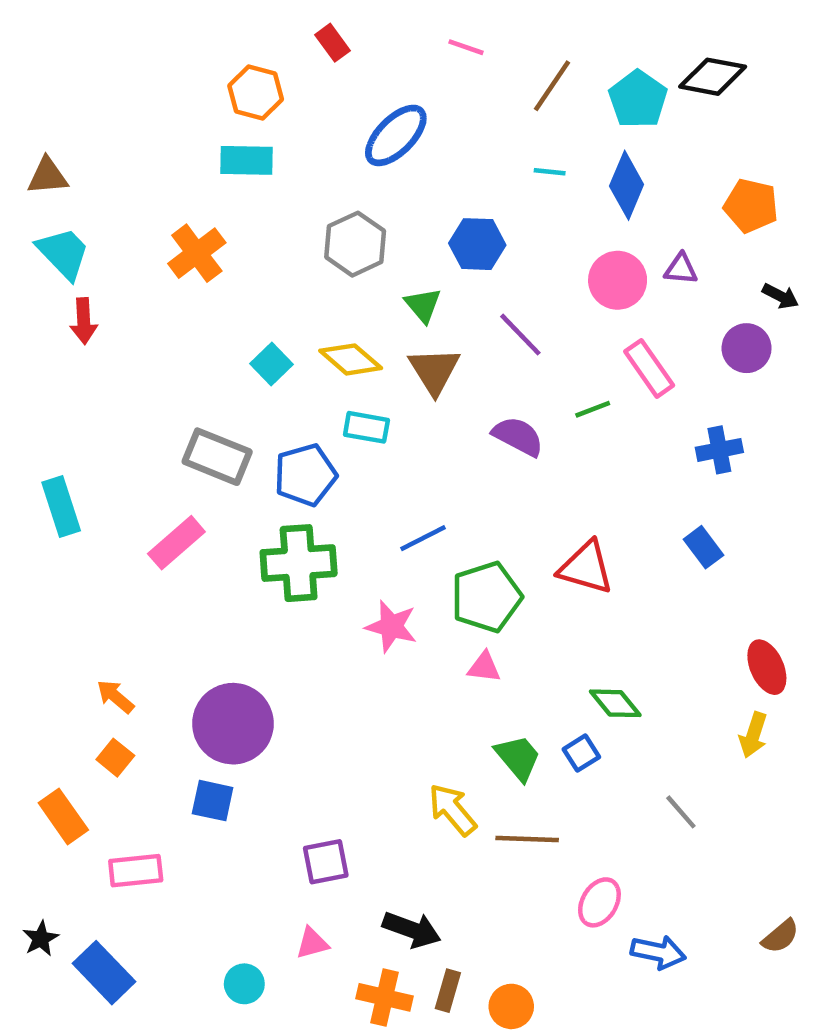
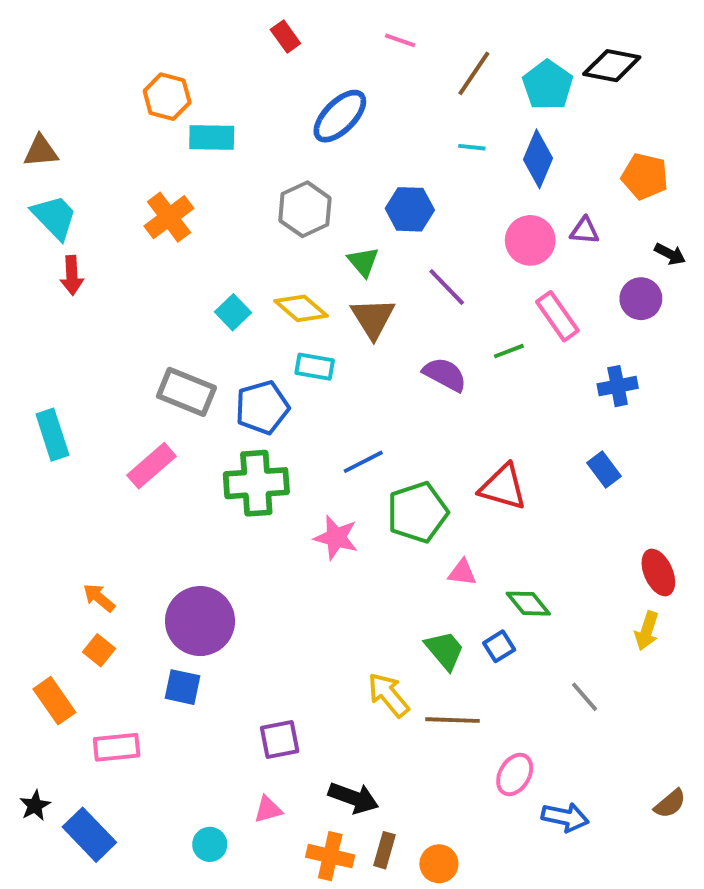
orange hexagon: (256, 92) -> (167, 97), moved
pink triangle: (484, 667) -> (462, 573), moved

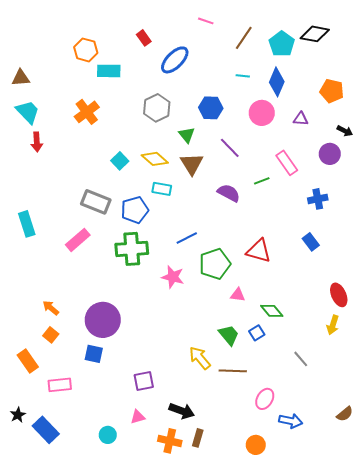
red rectangle: (285, 36) -> (144, 38), moved
pink circle: (530, 240) -> (262, 113), moved
orange circle: (439, 864) -> (256, 445), moved

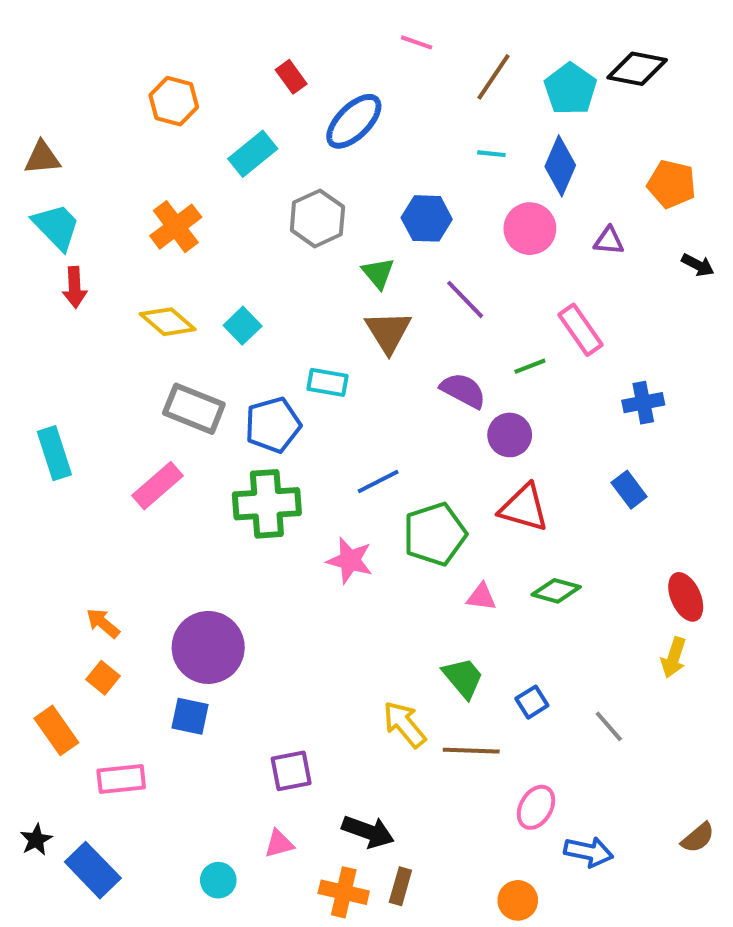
cyan rectangle: (109, 71) -> (253, 154), moved, turned -40
purple circle: (330, 154) -> (510, 435), moved
yellow diamond: (155, 159) -> (168, 322), moved
green diamond: (272, 311) -> (556, 591), moved, turned -35
blue square: (257, 333) -> (532, 702), moved

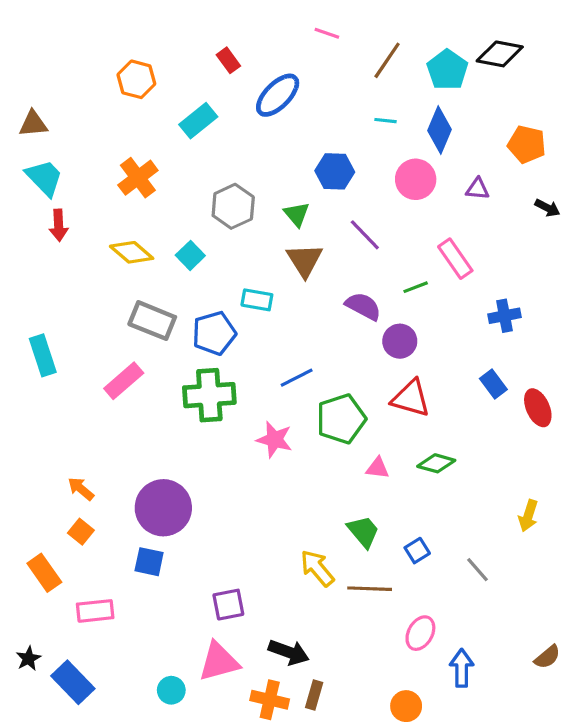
gray hexagon: (317, 218) -> (233, 206), moved
red ellipse: (686, 597) -> (538, 408), moved
pink triangle: (279, 844) -> (219, 662), size x1.8
blue arrow: (589, 852) -> (462, 668), turned -102

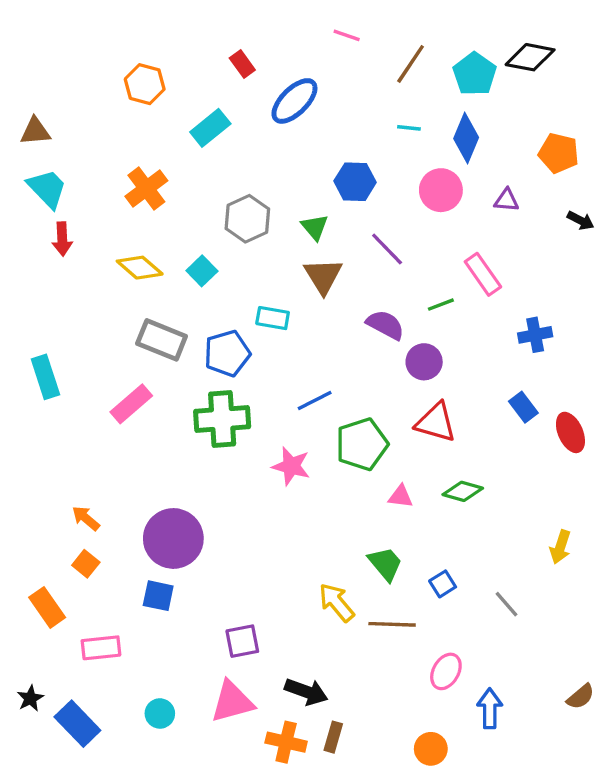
cyan circle: (171, 690) -> (160, 713), moved

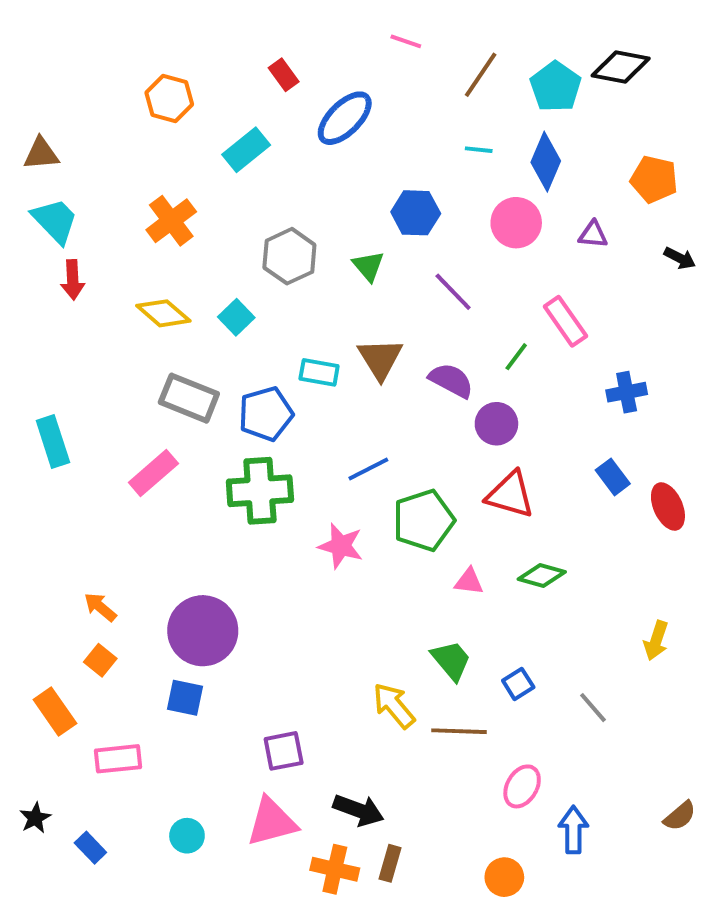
brown triangle: (323, 276) -> (380, 359), moved
green line: (441, 305) -> (516, 357), turned -32
blue rectangle: (77, 724) -> (90, 848), size x0.6

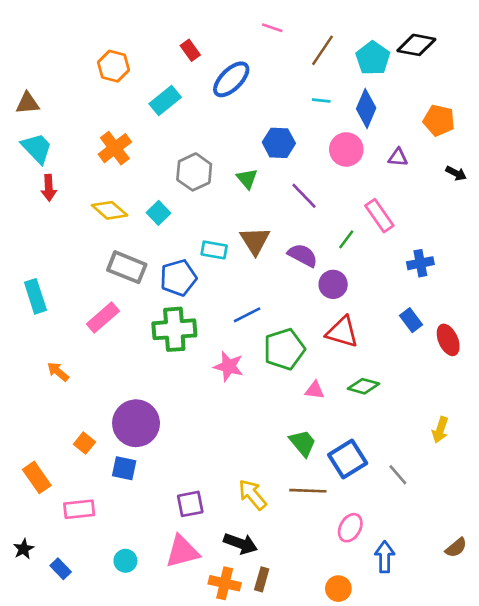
orange arrow: (100, 607) -> (58, 372), moved
orange square: (100, 660) -> (84, 443), moved
blue square: (518, 684) -> (348, 459), size x1.8
yellow arrow: (394, 706) -> (252, 495), moved

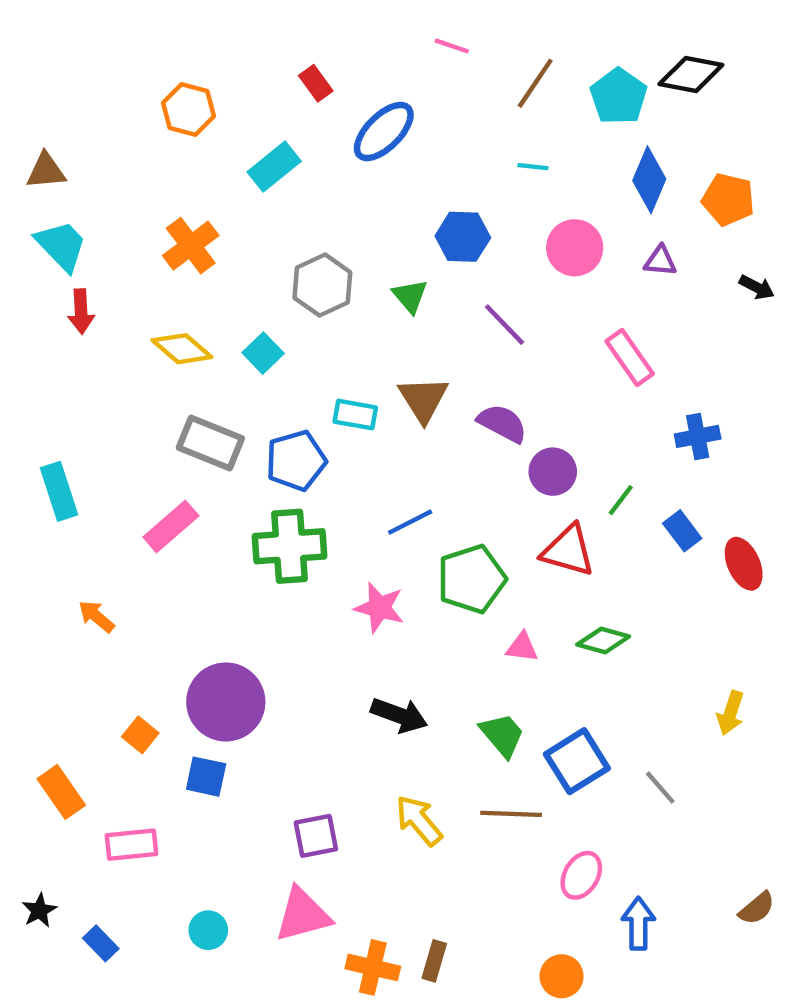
blue diamond: (366, 108) -> (649, 180), moved
green line: (346, 239) -> (621, 500), moved
black arrow: (240, 544) -> (399, 715), moved

